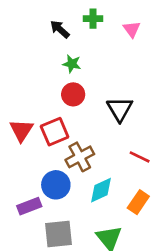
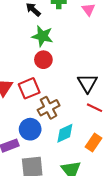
green star: (72, 64) -> (42, 36), size x1.5
black triangle: (120, 109) -> (87, 83), moved

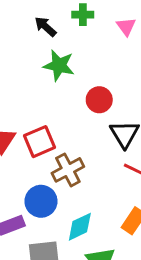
red circle: (43, 60) -> (99, 100), moved
cyan diamond: (65, 133) -> (80, 227), moved

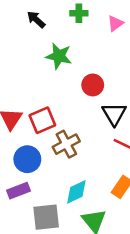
black arrow: (45, 27) -> (36, 20), moved
pink triangle: (126, 27) -> (115, 23), turned 30
blue circle: (41, 201) -> (27, 159), moved

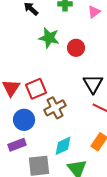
red circle: (93, 85) -> (76, 48), moved

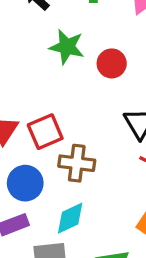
brown cross: (55, 108) -> (77, 163), turned 35
cyan diamond: (63, 146) -> (70, 218), moved

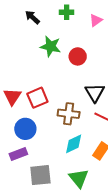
brown cross: (77, 163) -> (69, 114), moved
cyan diamond: (70, 218) -> (74, 144), moved

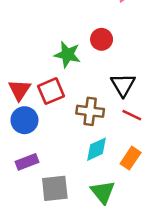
green star: (51, 46) -> (67, 54), moved
blue circle: (25, 129) -> (24, 120), moved

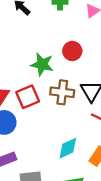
brown cross: (90, 111) -> (62, 92), moved

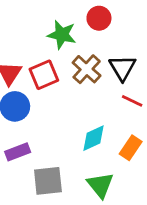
brown cross: (62, 92) -> (87, 69), turned 35

